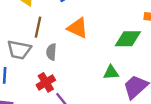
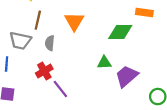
orange triangle: (78, 28) -> (74, 21), turned 35

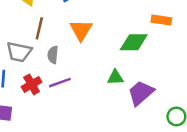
red cross: (44, 71) -> (32, 84), moved
purple line: (60, 89) -> (60, 83), moved, turned -72

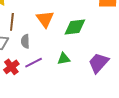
green diamond: (134, 42) -> (75, 27), moved
green triangle: (115, 77) -> (64, 59), moved

